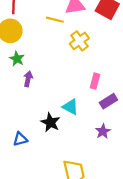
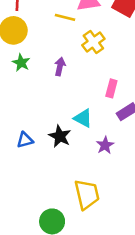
purple arrow: (28, 79) -> (60, 67), moved
purple star: (103, 131) -> (105, 145), moved
blue triangle: (20, 139) -> (25, 140), moved

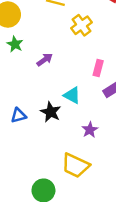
purple arrow: (60, 67) -> (45, 60), moved, turned 42
purple star: (105, 145) -> (90, 130), moved
yellow trapezoid: (87, 194) -> (76, 165), turned 128

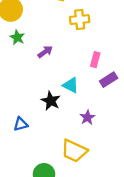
yellow cross: (81, 25) -> (80, 20), turned 30
blue triangle: (19, 116) -> (21, 124), moved

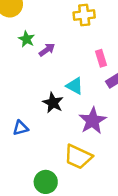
green star: (17, 37) -> (27, 39), moved
pink rectangle: (95, 60) -> (101, 58), turned -32
purple star: (87, 117) -> (93, 121), size x1.6

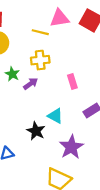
yellow cross: (84, 15) -> (40, 60), moved
pink rectangle: (101, 58) -> (72, 82), moved

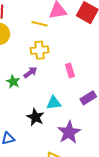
green star: (12, 74) -> (13, 82), moved
cyan triangle: (55, 116) -> (54, 103), turned -35

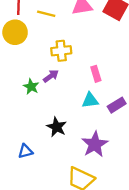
yellow line: (40, 24) -> (46, 14), moved
cyan triangle: (54, 103) -> (90, 100), moved

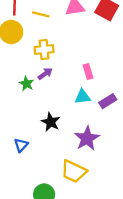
yellow cross: (61, 51) -> (44, 50), moved
blue triangle: (25, 151) -> (21, 145), turned -32

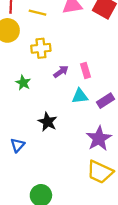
purple arrow: (45, 74) -> (61, 72), moved
purple star: (87, 138) -> (99, 138), moved
yellow trapezoid: (74, 171) -> (100, 172), moved

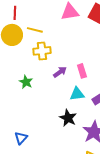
yellow line: (38, 13) -> (35, 30), moved
black star: (48, 122) -> (68, 118), moved

